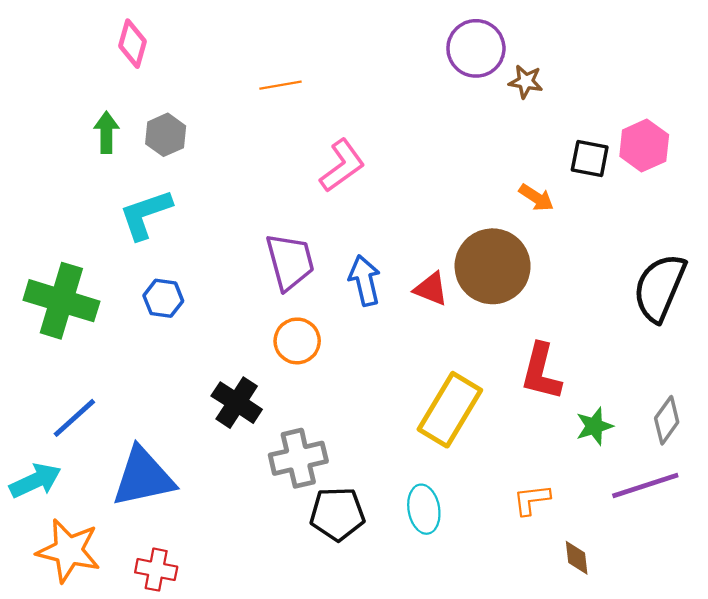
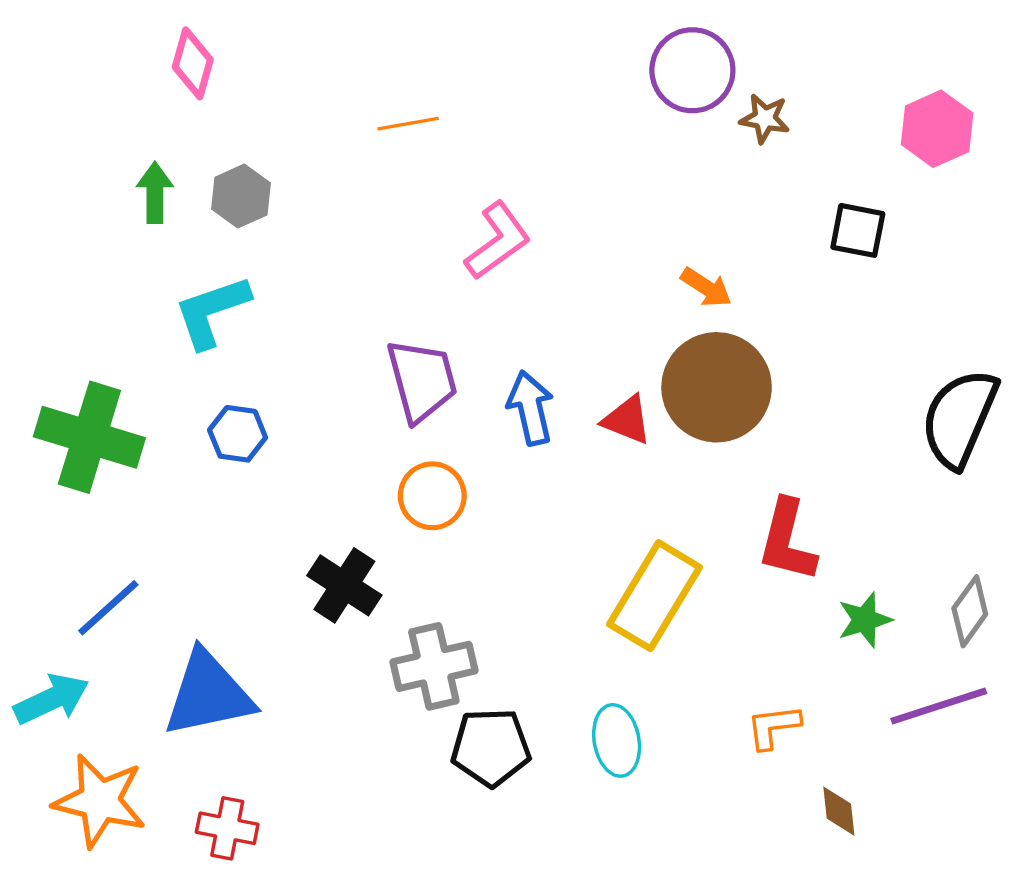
pink hexagon: (644, 146) -> (937, 129), moved
orange arrow: (536, 198) -> (706, 287), moved

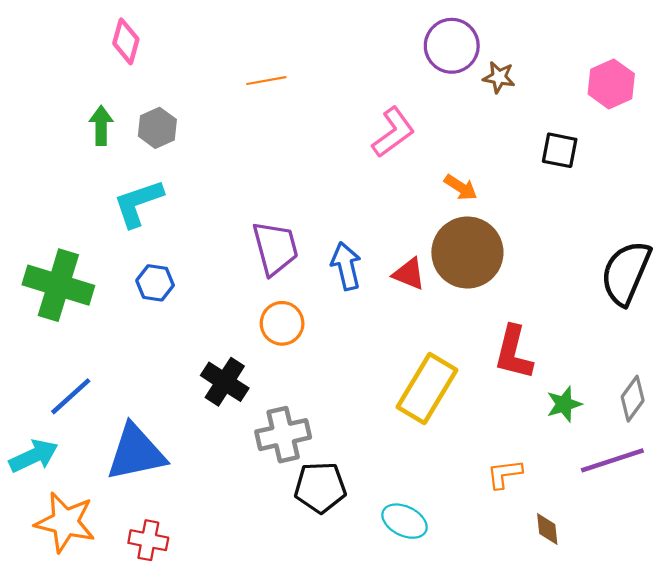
pink L-shape: (498, 241) -> (393, 132), moved
cyan ellipse: (617, 740) -> (405, 521), moved, turned -54

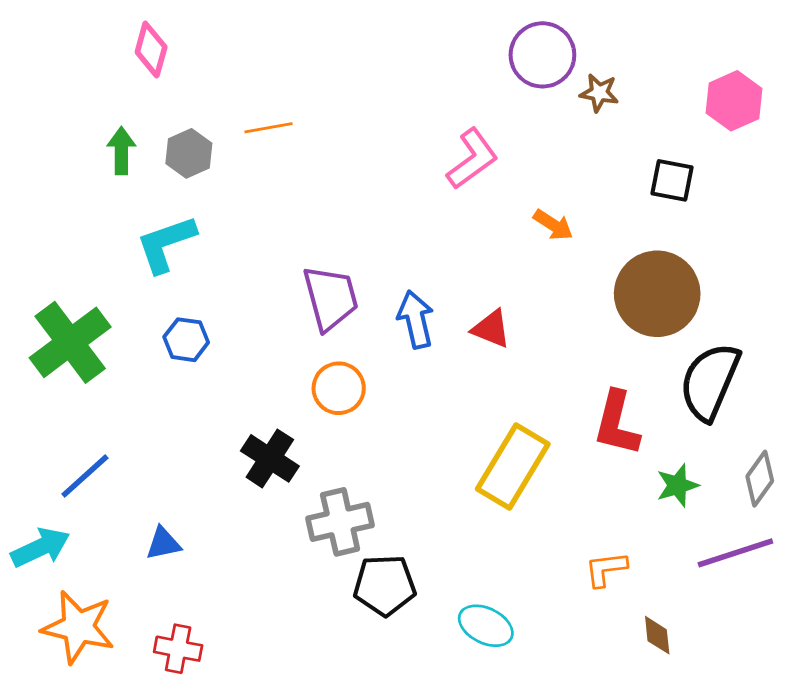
orange line: (266, 81) -> (269, 128), moved
brown circle: (467, 253) -> (657, 294), moved
black semicircle: (626, 273) -> (710, 381), moved
green cross: (58, 285) -> (70, 342), turned 36
blue triangle: (136, 453) -> (163, 543), size x0.5

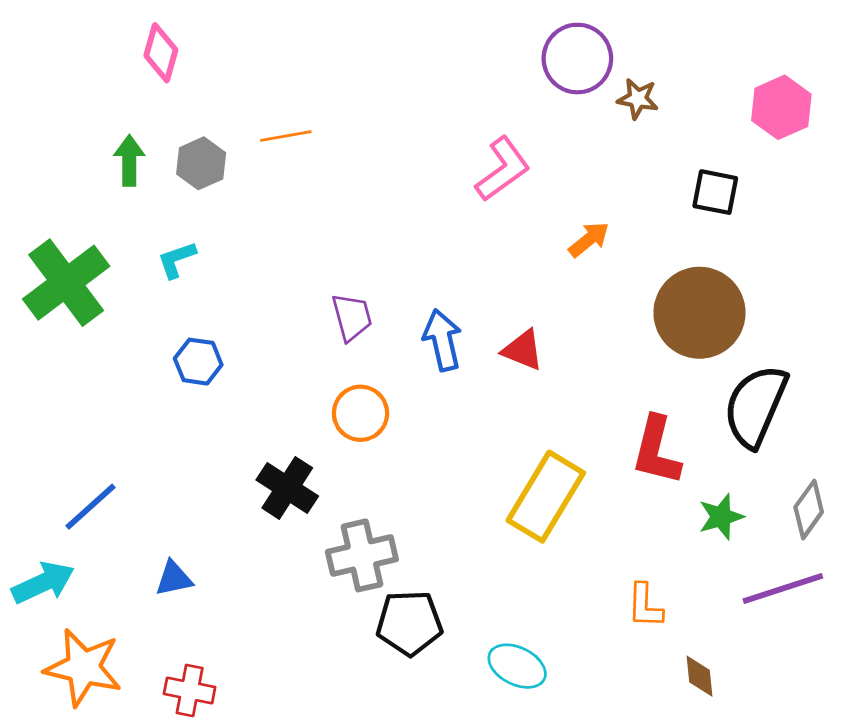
orange arrow: (553, 225) -> (589, 239), turned -72
cyan L-shape: (166, 244) -> (177, 260), size x0.6
purple trapezoid: (331, 298) -> (352, 317), size x0.7
green cross: (70, 342) -> (66, 283), moved
orange L-shape: (606, 569) -> (645, 606), turned -81

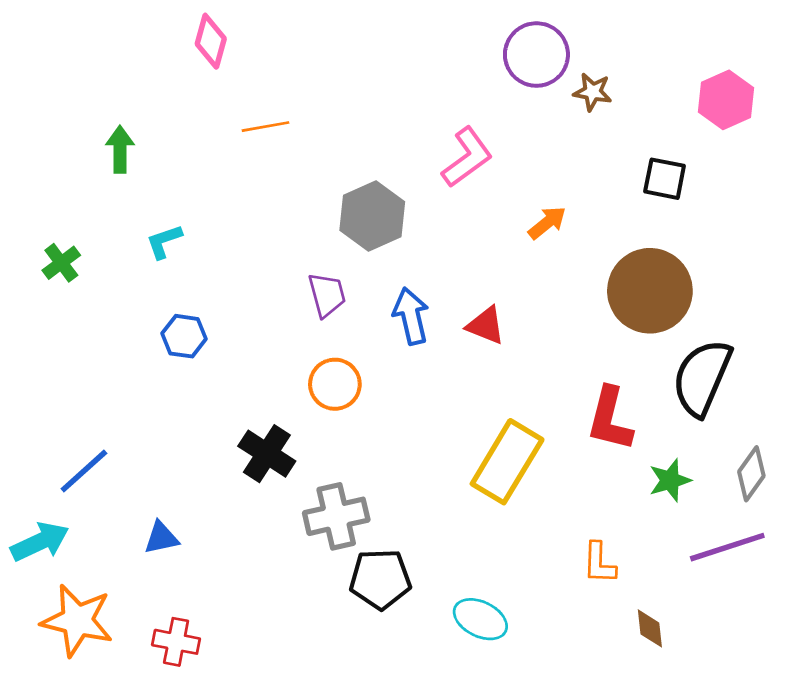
pink diamond: (161, 53) -> (211, 41), moved
gray hexagon: (201, 163) -> (372, 216), moved, size x1.4
green cross: (66, 283) -> (61, 263), size x0.5

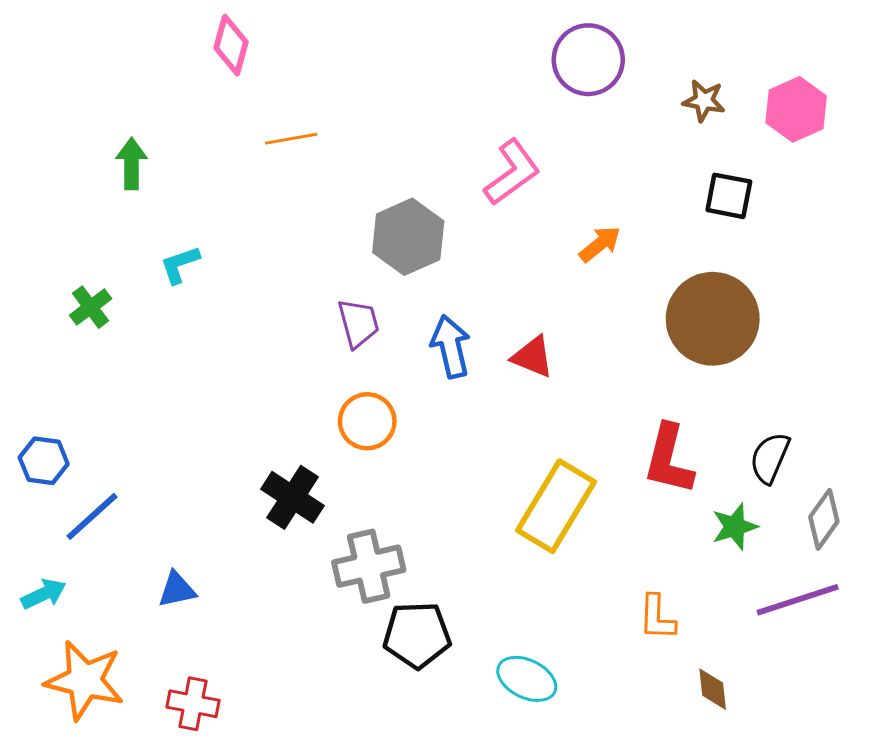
brown star: (593, 92) -> (704, 101), moved
green cross: (61, 263) -> (91, 307), moved
blue hexagon: (184, 336) -> (44, 461), moved
black semicircle: (702, 378) -> (770, 458), moved, size x0.6
cyan arrow: (40, 542) -> (44, 594), size x0.7

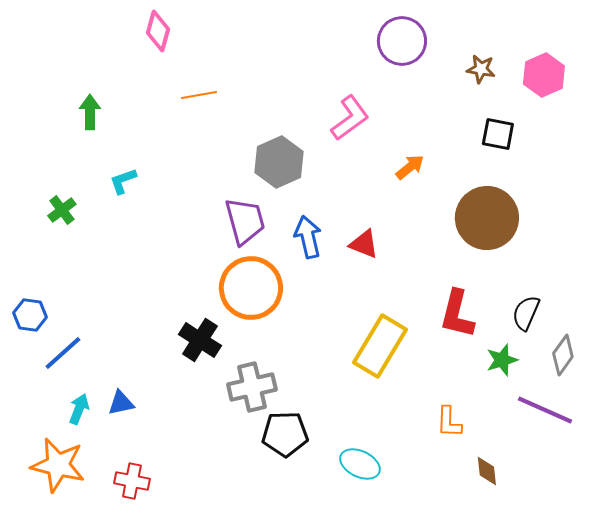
purple trapezoid: (358, 323) -> (245, 221), size x1.4
orange circle: (367, 421) -> (251, 288), size x1.6
cyan arrow: (44, 594) -> (79, 409), moved, turned -44
purple line: (798, 600) -> (545, 410), turned 42

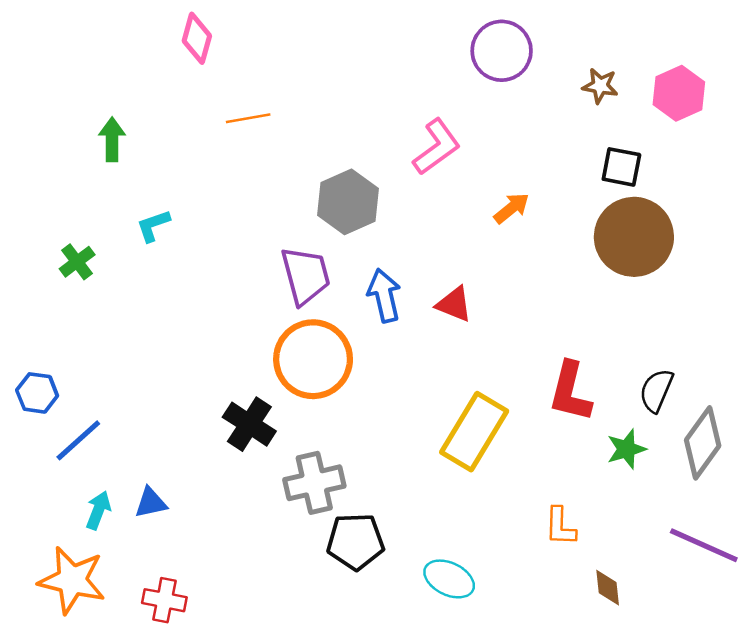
brown circle: (487, 218) -> (634, 237), moved
gray diamond: (563, 355) -> (703, 443), size x1.4
purple line: (545, 410) -> (704, 545), moved

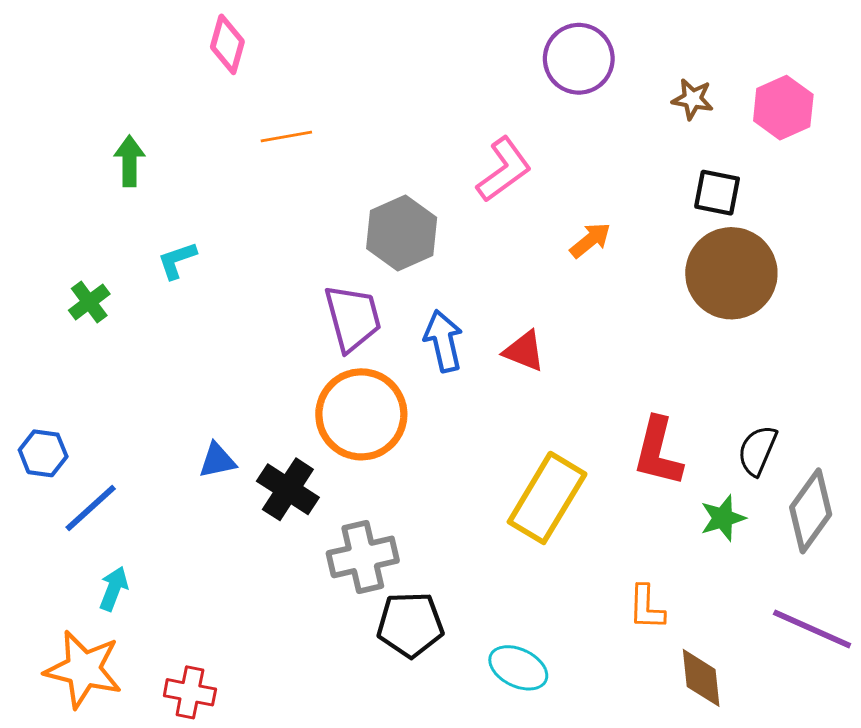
blue triangle: (151, 503) -> (217, 460), moved
brown diamond: (608, 588) -> (701, 678), size x1.4

